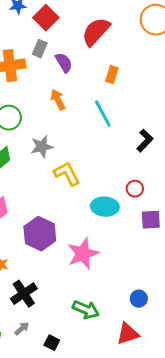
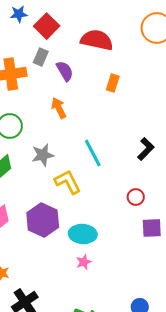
red semicircle: (96, 32) -> (97, 40), turned 60
cyan line: (103, 114) -> (93, 153), moved
cyan ellipse: (105, 207) -> (83, 234), moved
purple hexagon: (40, 234) -> (43, 220), moved
pink star: (83, 254) -> (84, 262), size x0.5

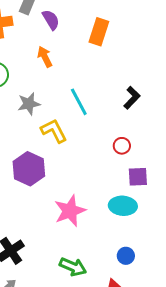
orange rectangle: (113, 83) -> (99, 32), size x1.5
cyan ellipse: (83, 234) -> (123, 206), moved
pink star: (84, 262) -> (70, 211), size x2.0

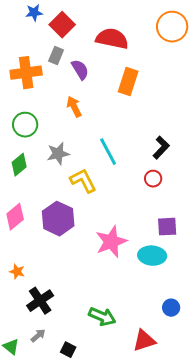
red circle: (122, 146) -> (153, 179), moved
pink star: (70, 211) -> (111, 242), moved
blue circle: (126, 256) -> (171, 308), moved

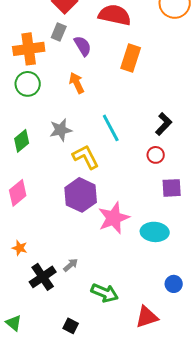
green circle: (25, 125) -> (28, 84), moved
purple hexagon: (58, 219) -> (81, 195), moved
purple square: (167, 227) -> (172, 188), moved
gray arrow: (38, 336) -> (71, 265), moved

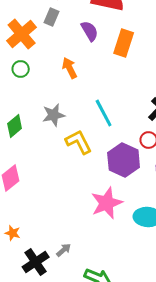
purple semicircle: (83, 46) -> (90, 31), moved
orange cross: (29, 49) -> (22, 34), turned -32
green circle: (28, 84) -> (21, 69), size x0.7
purple hexagon: (81, 195) -> (124, 160), moved

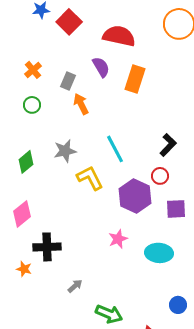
gray rectangle: (52, 17) -> (68, 81), moved
orange cross: (22, 34) -> (33, 70), size x0.6
pink star: (107, 203) -> (118, 239), size x0.6
black cross: (36, 262) -> (47, 247), moved, turned 32

